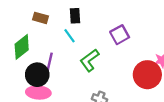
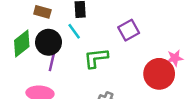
green L-shape: (89, 60) -> (96, 58), turned 30
black circle: (37, 75) -> (49, 42), moved

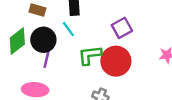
red circle: (159, 74) -> (116, 61), moved

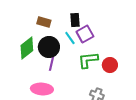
purple square: (122, 28) -> (85, 34), moved
red circle: (116, 61) -> (110, 65), size x0.6

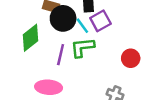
black circle: (49, 47) -> (63, 18), moved
green L-shape: (88, 60) -> (82, 47), moved

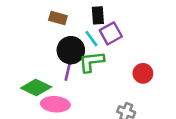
black circle: (63, 18) -> (71, 50), moved
green diamond: (30, 38) -> (36, 88), moved, turned 64

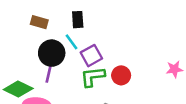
purple square: (111, 33) -> (91, 56), moved
green L-shape: (91, 62) -> (93, 77), moved

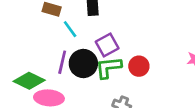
cyan line: (71, 42) -> (70, 29), moved
black circle: (52, 53) -> (83, 63), moved

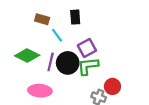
red circle: (139, 66) -> (112, 86), moved
green diamond: (29, 81) -> (27, 55), moved

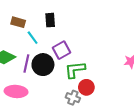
green L-shape: (88, 66) -> (75, 70), moved

